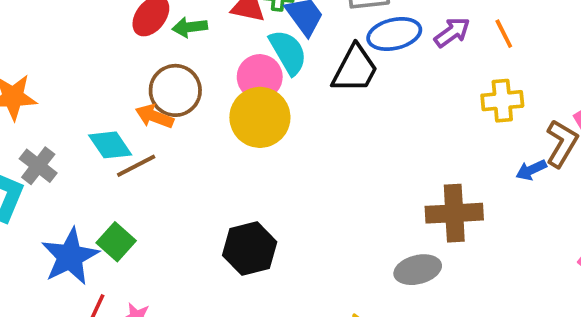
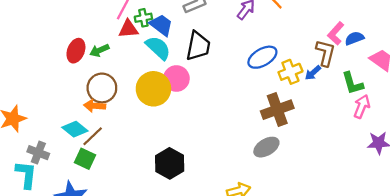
blue ellipse: (394, 34) -> (262, 57), moved
pink circle: (260, 77) -> (176, 78), moved
yellow cross: (502, 101) -> (290, 72), moved
green square: (116, 242) -> (85, 159), moved

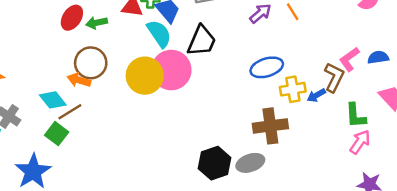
blue semicircle: (354, 38) -> (378, 57), moved
pink circle: (176, 78) -> (171, 70), size x1.4
black hexagon: (170, 163) -> (215, 163), moved

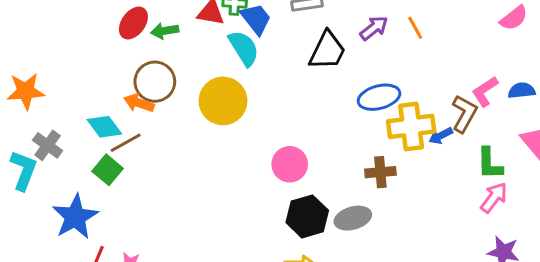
black trapezoid: (202, 41) -> (327, 51), moved
pink circle: (171, 70) -> (290, 164), moved, size x0.7
yellow cross: (293, 89) -> (411, 126), size x1.4
brown cross: (270, 126) -> (380, 172), size x0.7

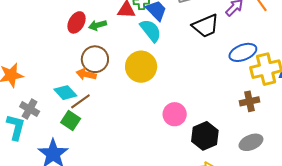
black trapezoid: (327, 51) -> (206, 26), turned 48
pink circle: (290, 164) -> (175, 114), moved
gray ellipse: (353, 218) -> (251, 142), moved

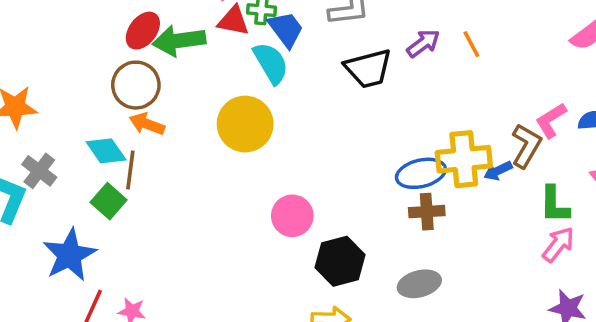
green arrow: (98, 25) -> (179, 41), size x1.6
blue ellipse: (243, 52) -> (421, 173), moved
brown circle: (95, 59) -> (136, 85), moved
brown line: (80, 101) -> (130, 170), turned -55

